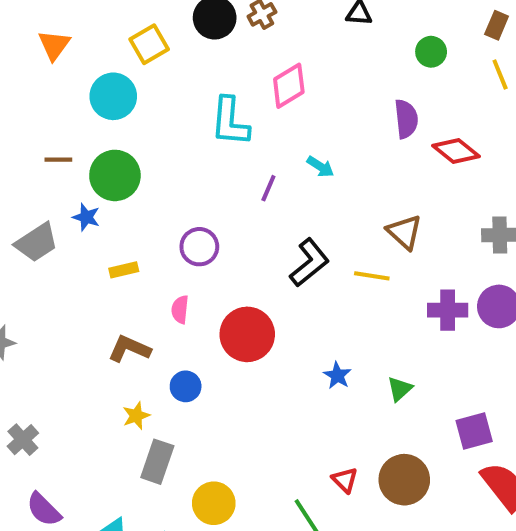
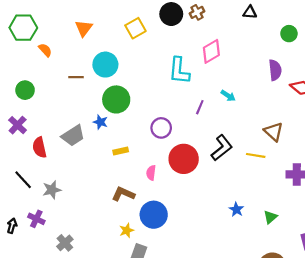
cyan circle: (113, 96) -> (105, 65), moved
brown line: (58, 160) -> (76, 77), moved
purple circle: (199, 247) -> (161, 128), moved
red circle: (247, 334) -> (184, 159), moved
blue circle: (186, 386) -> (154, 215), size x1.6

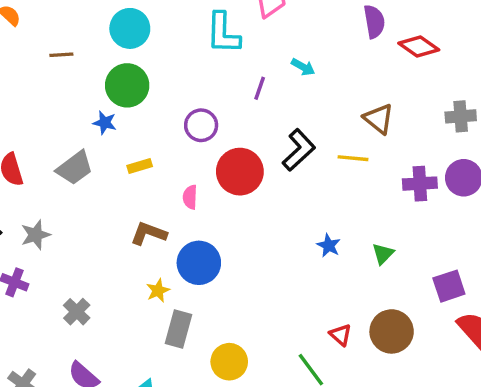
cyan circle: (105, 65) -> (130, 28), moved
gray trapezoid: (73, 136) -> (75, 168), moved
gray cross: (65, 243) -> (77, 312), moved

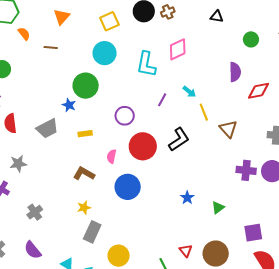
cyan circle: (130, 28) -> (105, 53), moved
red diamond: (419, 46) -> (258, 91), turned -55
brown line: (61, 55) -> (51, 48), moved
yellow line: (353, 158) -> (204, 112), moved, turned 54
blue circle: (199, 263) -> (128, 187), moved

